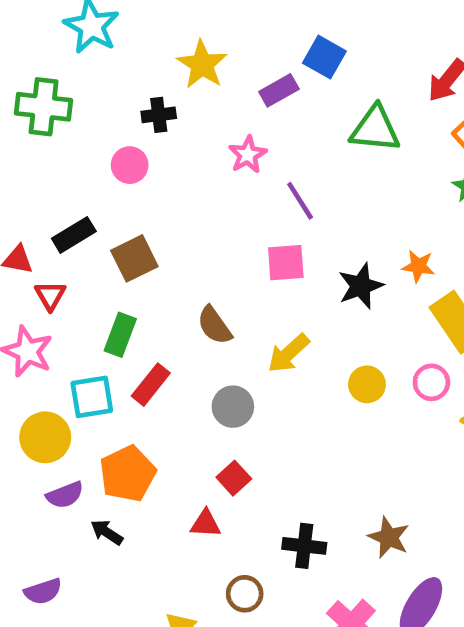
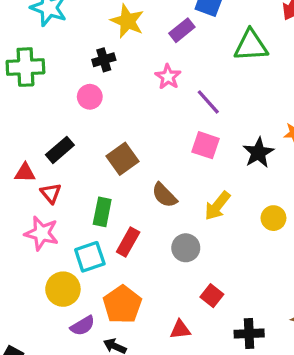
brown square: (134, 258) -> (122, 159), moved
pink square: (286, 263) -> (206, 145), turned 32
red square: (234, 478) -> (212, 296), moved

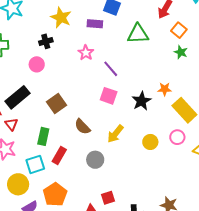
purple rectangle: (182, 30) -> (95, 24), turned 42
black rectangle: (60, 150) -> (18, 97), size x1.4
red square: (212, 296) -> (108, 198), moved, turned 32

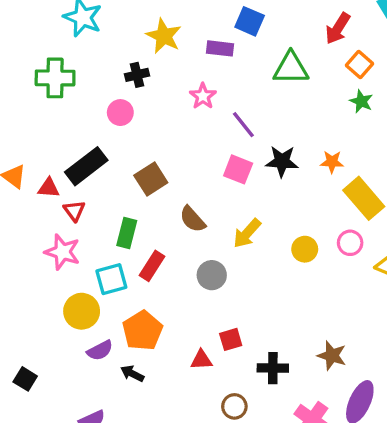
black star: (142, 101) -> (282, 161), moved, turned 30

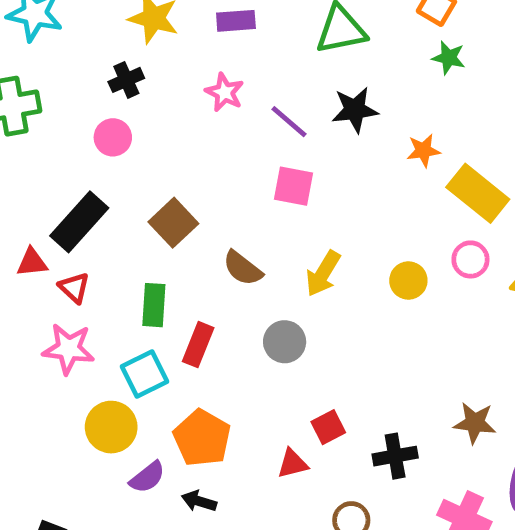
black star: (282, 161) -> (355, 110), moved

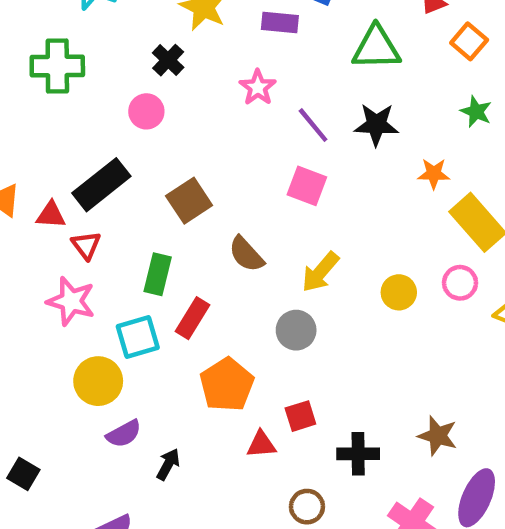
green star: (449, 58) -> (476, 112), moved
black cross: (126, 80) -> (168, 60), turned -32
gray circle: (285, 342) -> (296, 330), moved
orange pentagon: (202, 438) -> (227, 385), moved
black arrow: (199, 501) -> (168, 464), turned 92

